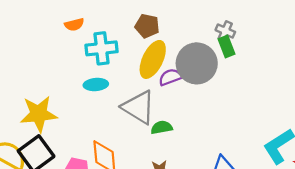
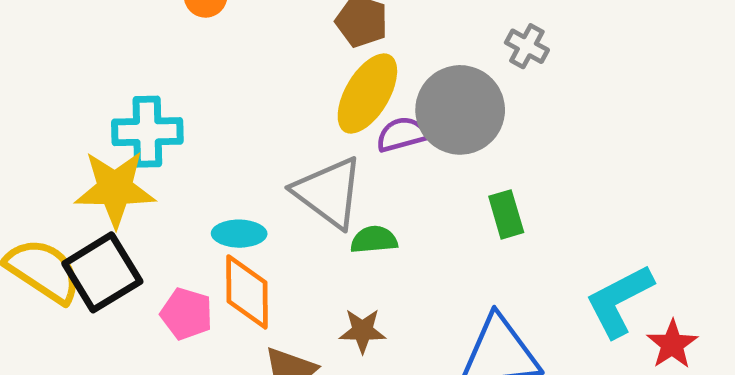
green rectangle: (227, 47) -> (506, 214), moved
cyan cross: (101, 48) -> (147, 132), moved
cyan ellipse: (96, 85) -> (239, 234), moved

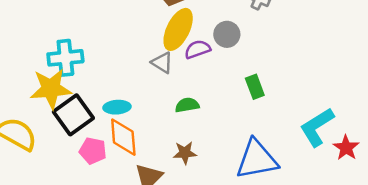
gray circle: (460, 110) -> (227, 34), size x0.6
gray triangle: (329, 192) -> (162, 63), moved, size x0.6
black square: (102, 272) -> (73, 115), moved

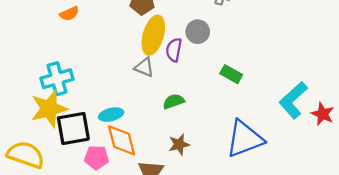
purple semicircle: (197, 49) -> (174, 50), turned -50
green rectangle: (255, 87) -> (231, 74), turned -30
black square: (73, 115) -> (73, 129), turned 36

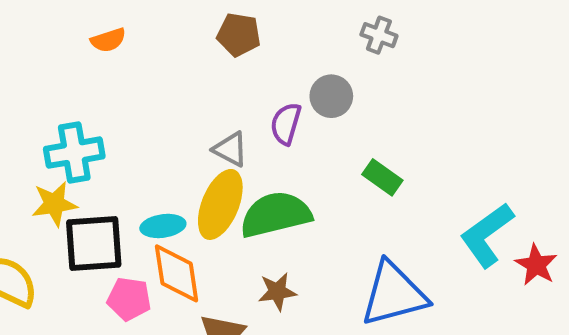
yellow ellipse: (153, 35) -> (220, 204), moved
green semicircle: (174, 101) -> (276, 215), size x1.8
yellow star: (49, 109) -> (54, 204), size x0.7

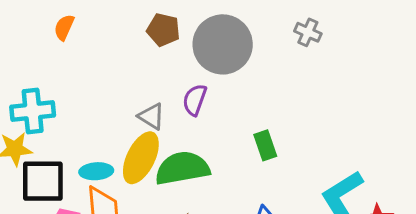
gray cross: (379, 35) -> (308, 32), moved
orange semicircle: (108, 40) -> (64, 27), turned 128
gray circle: (331, 96) -> (223, 44), moved, size x1.8
green rectangle: (382, 177) -> (265, 145), turned 32

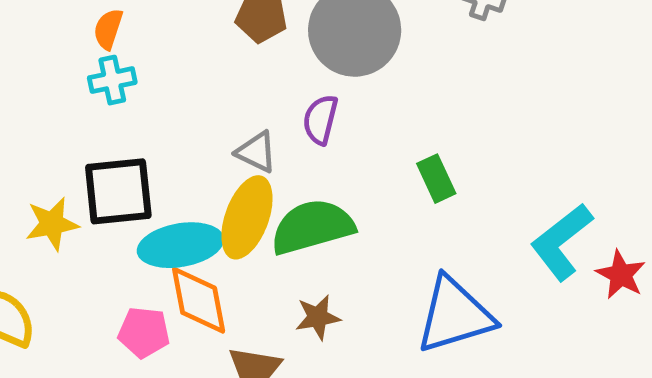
cyan cross: (33, 111) -> (112, 80), moved, size x0.7
cyan ellipse: (96, 171) -> (180, 245), size x1.6
black square: (43, 181) -> (118, 191), moved

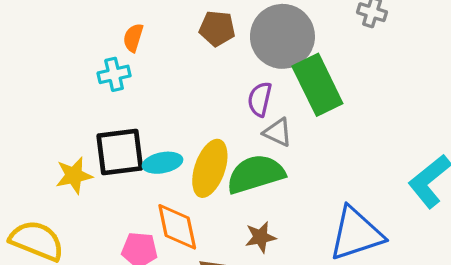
orange semicircle: (108, 29) -> (133, 38), moved
gray triangle: (256, 152) -> (278, 132), moved
green rectangle: (436, 179) -> (317, 85), moved, size x1.8
cyan ellipse: (180, 245) -> (162, 163), moved, size x0.7

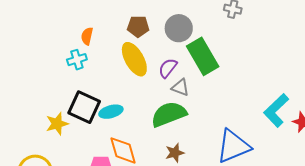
gray circle: (282, 36) -> (179, 28), size x0.7
purple semicircle: (260, 99) -> (168, 68), turned 30
black square: (120, 152) -> (84, 107), turned 36
yellow ellipse: (210, 168) -> (134, 59), moved, turned -44

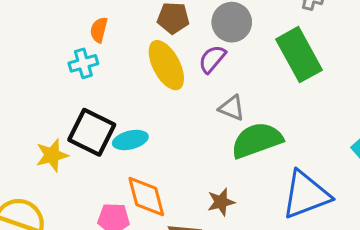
green rectangle: (203, 56) -> (299, 55), moved
purple semicircle: (168, 68) -> (212, 59), moved
green semicircle: (169, 114) -> (257, 140), moved

